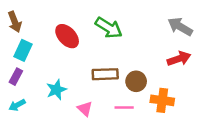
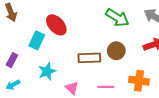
green arrow: (109, 28) -> (117, 18), moved
cyan rectangle: (23, 50) -> (37, 40), moved
brown circle: (136, 81) -> (116, 51), moved

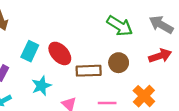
red ellipse: (56, 25) -> (60, 53), moved
orange cross: (139, 81) -> (144, 96), turned 36

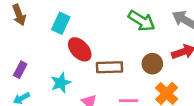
cyan rectangle: (30, 51) -> (61, 23), moved
brown circle: (119, 63) -> (152, 64), moved

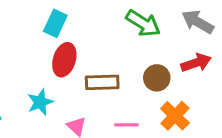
cyan rectangle: (61, 23) -> (55, 23), moved
red ellipse: (80, 49) -> (64, 60), turned 60

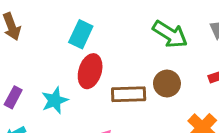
brown circle: (157, 78) -> (167, 83), moved
cyan star: (40, 102) -> (55, 100), moved

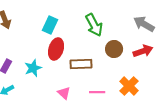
green arrow: (170, 34) -> (94, 25), moved, turned 30
brown circle: (167, 83) -> (114, 49), moved

